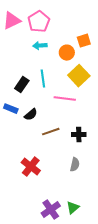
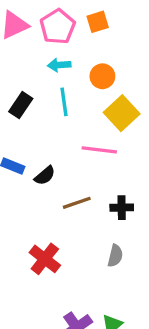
orange square: (84, 41) -> (98, 22), moved
cyan line: (43, 79) -> (64, 102), moved
black rectangle: (22, 85) -> (21, 105), moved

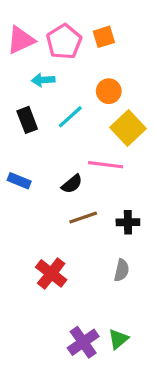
cyan arrow: (59, 65) -> (43, 80), moved
cyan line: (64, 102) -> (70, 117), turned 56
black rectangle: (21, 105) -> (27, 120), turned -55
black semicircle: (45, 176) -> (72, 184), moved

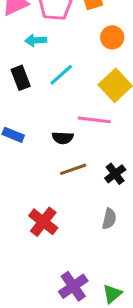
orange circle: (109, 91) -> (112, 37), moved
black semicircle: (72, 184) -> (63, 138), turned 42
black cross: (128, 222) -> (115, 174), turned -36
green triangle: (118, 339) -> (112, 294), moved

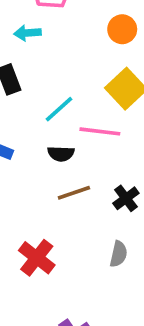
cyan line: (61, 75) -> (59, 109), moved

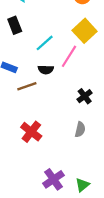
pink line: (100, 131) -> (69, 56), turned -65
brown line: (74, 193) -> (27, 86), moved

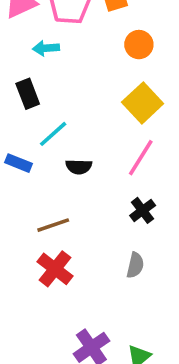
cyan line: (45, 43) -> (53, 134), moved
pink line: (69, 56) -> (141, 158), moved
brown line: (27, 86) -> (53, 225), moved

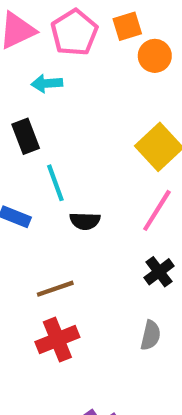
orange circle: (139, 45) -> (155, 56), moved
cyan line: (53, 134) -> (55, 183), turned -68
red cross: (55, 269) -> (57, 340), turned 30

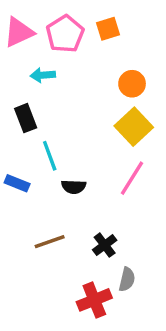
orange circle: (155, 56) -> (132, 84), moved
black cross: (159, 272) -> (105, 245), moved
red cross: (57, 340) -> (94, 300), moved

